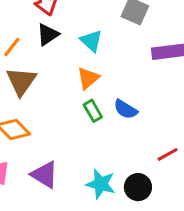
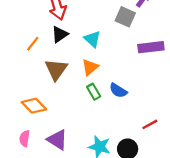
brown triangle: (21, 81) -> (56, 69), moved

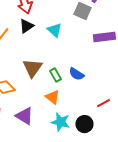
orange triangle: (90, 67) -> (52, 97), moved, turned -42
brown triangle: (56, 69) -> (32, 68), moved

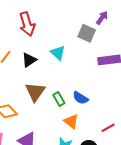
black triangle: (26, 26) -> (29, 60), moved
orange triangle: (52, 97) -> (71, 122), moved

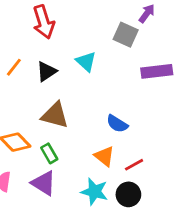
brown triangle: (35, 92) -> (55, 115), turned -50
green rectangle: (59, 99) -> (49, 153), moved
red line: (108, 128) -> (134, 165), moved

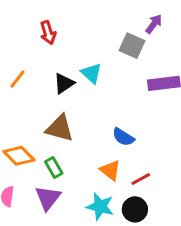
red arrow: (44, 22) -> (48, 33), size x0.7
black triangle: (46, 71) -> (64, 83), moved
purple triangle: (44, 183) -> (48, 198), turned 36

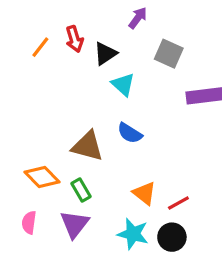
purple arrow: (154, 24) -> (138, 18), moved
orange line: (18, 79) -> (40, 47), moved
black triangle: (64, 83) -> (105, 54), moved
blue semicircle: (123, 137) -> (130, 133), moved

